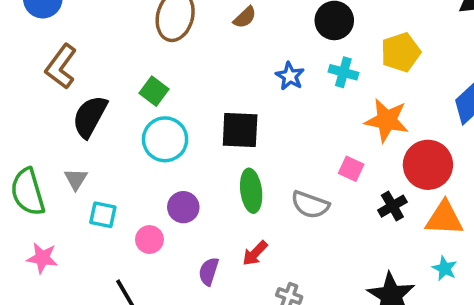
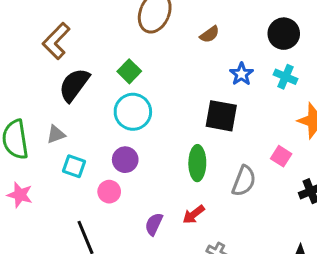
brown semicircle: (245, 17) -> (210, 34), moved
black square: (240, 130) -> (221, 116), moved
gray triangle: (76, 179) -> (56, 134), turned 30
gray semicircle: (310, 205) -> (244, 181), turned -96
purple circle: (183, 207) -> (125, 160), moved

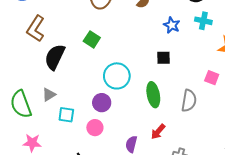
cyan circle: (133, 112) -> (117, 76), moved
black square: (221, 116) -> (163, 58), size x0.6

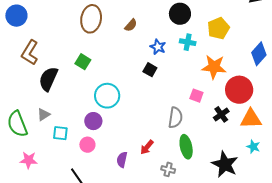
black square: (163, 58) -> (150, 70), moved, turned 32
green ellipse: (153, 95) -> (186, 147), moved

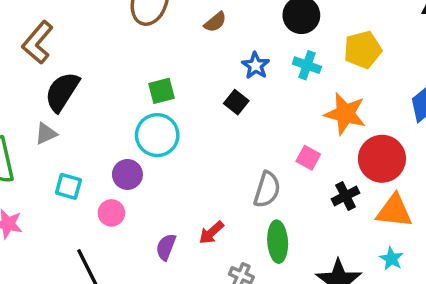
green square: (83, 62) -> (162, 91), moved, turned 35
gray triangle: (44, 115) -> (46, 134), moved

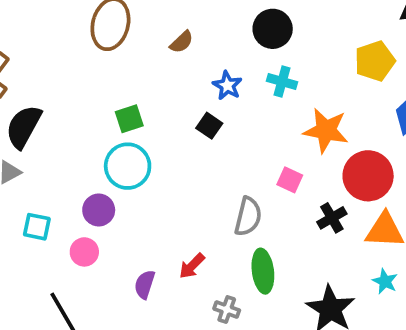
yellow pentagon: (363, 50) -> (375, 61), moved

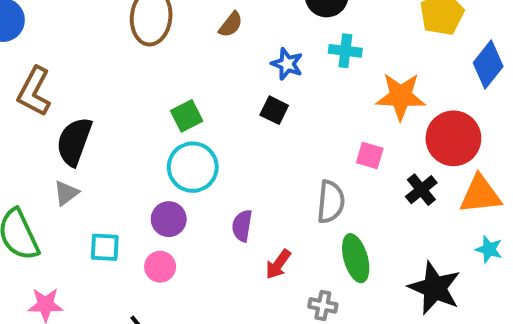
purple semicircle: (145, 284) -> (242, 226), moved

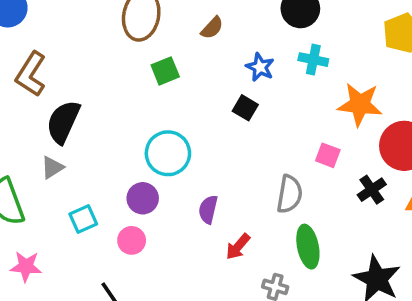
green square: (187, 116) -> (165, 71), moved
cyan square: (105, 247) -> (83, 219), turned -32

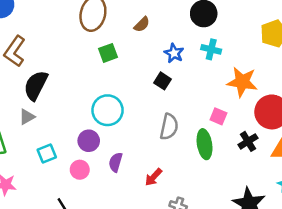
gray semicircle: (290, 194) -> (169, 127), moved
purple semicircle: (208, 209) -> (116, 162), moved
green ellipse: (308, 247) -> (205, 144), moved

